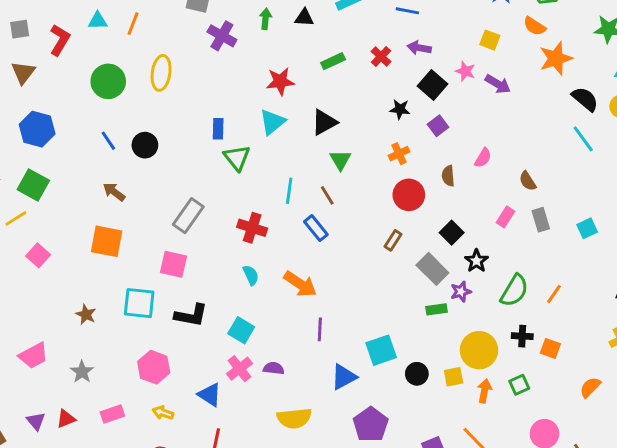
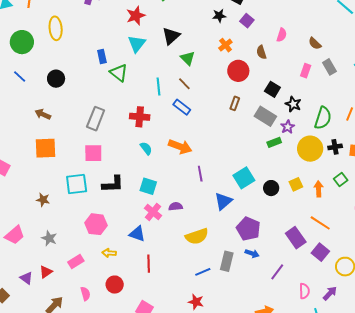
blue line: (108, 141) -> (20, 77), moved
yellow circle: (479, 350) -> (310, 149), moved

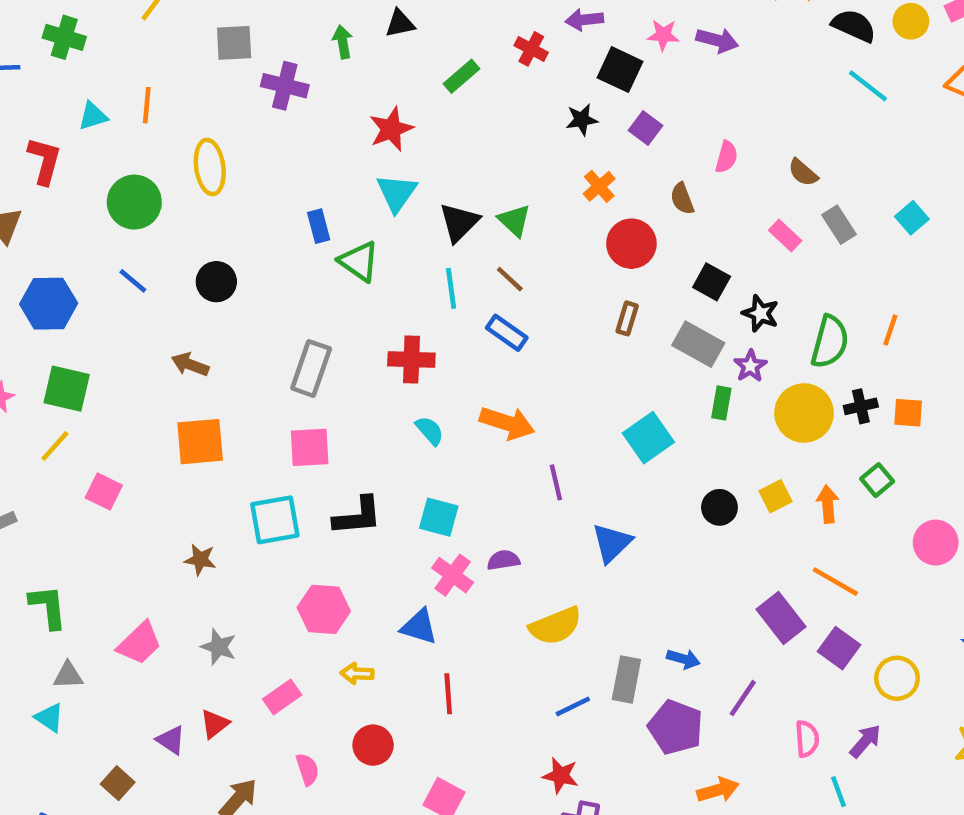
black triangle: (171, 36) -> (459, 222), moved
pink rectangle: (306, 71) -> (785, 236), turned -64
green rectangle: (274, 142) -> (721, 403), turned -56
cyan square: (244, 178) -> (648, 438), moved
purple pentagon: (248, 229) -> (676, 727), moved

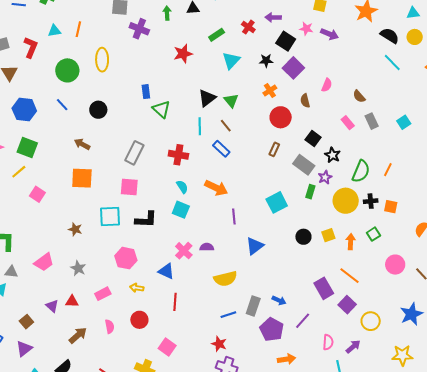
purple square: (646, 128) -> (293, 68), size x1.5
cyan triangle: (397, 193) -> (231, 60), moved
cyan square: (439, 517) -> (181, 210), moved
red triangle: (215, 724) -> (72, 301), turned 32

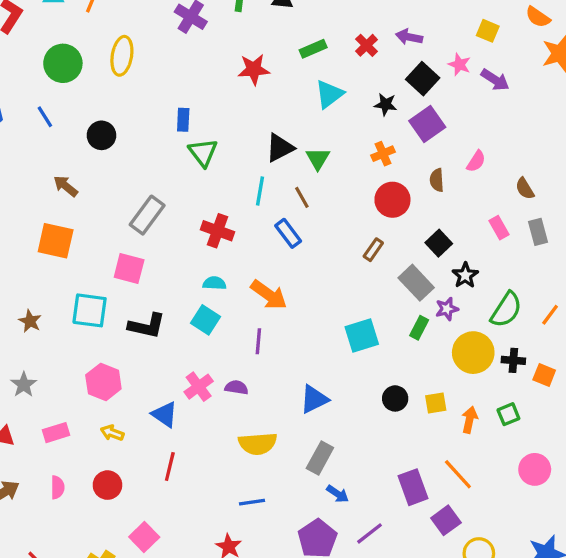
cyan semicircle: (182, 187) -> (214, 283), turned -64
purple line: (234, 216) -> (258, 341), moved
gray rectangle: (253, 306) -> (320, 458), moved

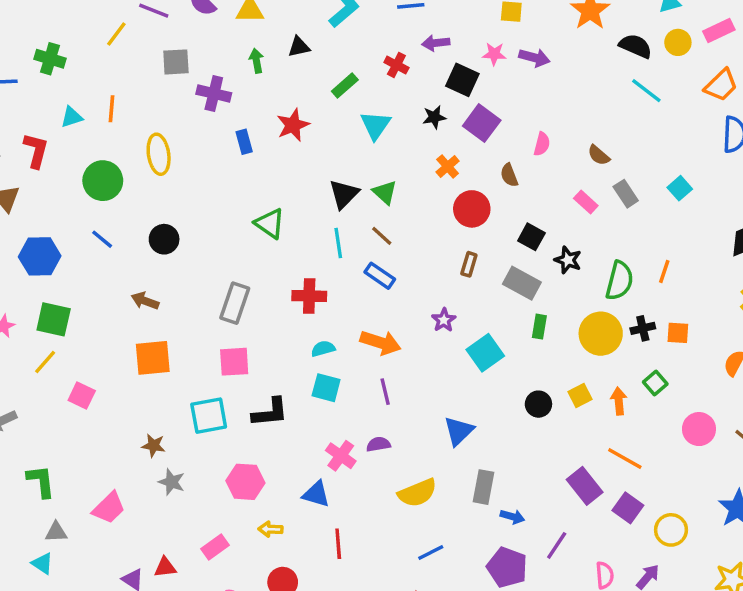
blue rectangle: (183, 120) -> (244, 142), moved
purple star: (447, 309) -> (444, 320), moved
gray star: (24, 385) -> (172, 482), moved

